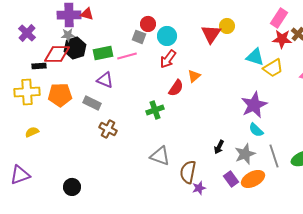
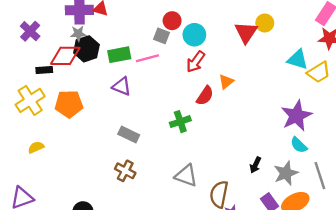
yellow cross: (27, 92) -> (30, 100), turned -30
gray rectangle: (92, 103) -> (129, 134), moved
brown cross: (108, 129) -> (125, 171), moved

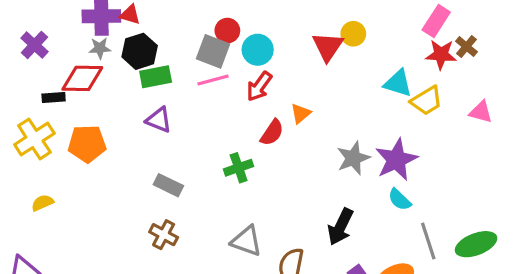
gray square: (162, 36) -> (213, 51), size x1.5
black hexagon: (86, 49) -> (140, 51), moved
pink line: (147, 58) -> (213, 80), moved
black arrow: (255, 165) -> (341, 227), size x1.6
gray star: (286, 173) -> (353, 158), moved

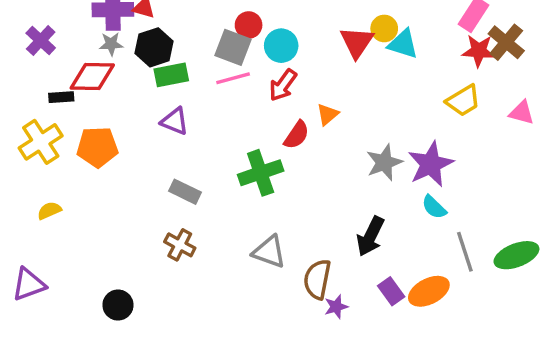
brown cross: (466, 47) -> (506, 42), size x1.5
cyan triangle: (398, 83) -> (403, 44), moved
green cross: (239, 168) -> (261, 173), size x1.4

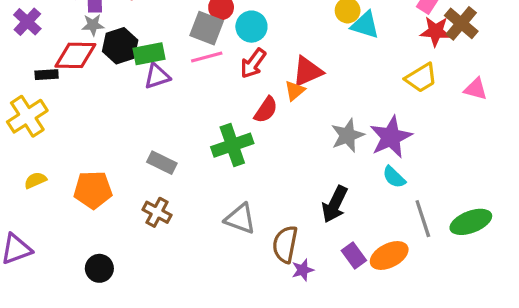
red triangle: (357, 42) -> (308, 71), moved, turned 32
black hexagon: (154, 47) -> (120, 46), moved
purple triangle: (175, 121) -> (157, 76), moved, turned -40
orange pentagon: (97, 147) -> (93, 190), moved

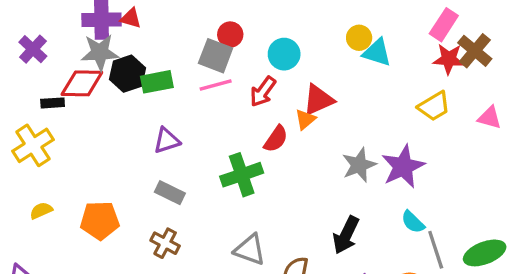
gray star: (93, 25) -> (100, 52), size x1.6
cyan circle: (251, 27) -> (284, 54), moved
purple triangle: (157, 76) -> (167, 140), moved
cyan semicircle: (394, 177) -> (413, 222), moved

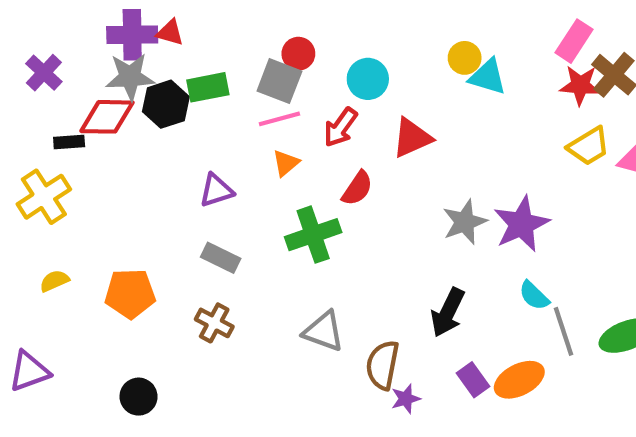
green rectangle: (157, 82) -> (208, 87), moved
yellow trapezoid: (434, 106) -> (589, 146), moved
orange triangle: (305, 119) -> (286, 163), moved

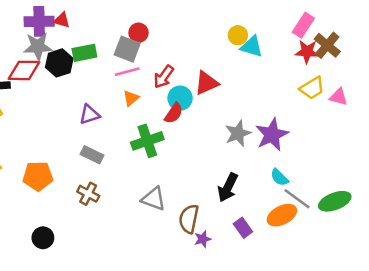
cyan circle: (368, 79) -> (180, 98), moved
gray line: (563, 331) -> (297, 199), turned -36
orange ellipse: (519, 380) -> (282, 215), moved

